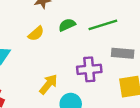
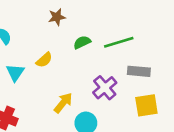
yellow semicircle: (36, 34) -> (44, 60), moved
purple cross: (89, 69) -> (105, 88), turned -35

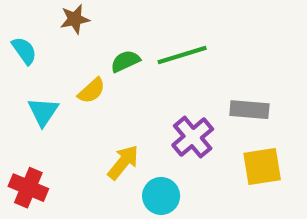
brown star: (57, 17) -> (75, 19), moved
green semicircle: (82, 42) -> (125, 61), moved
green line: (119, 42) -> (182, 55), moved

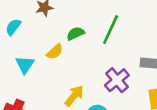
cyan semicircle: (24, 51) -> (13, 27), turned -108
green line: (182, 55) -> (111, 30), turned -48

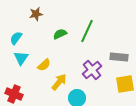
cyan semicircle: (13, 27) -> (16, 38), moved
yellow semicircle: (55, 52) -> (44, 65), moved

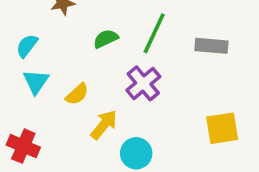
gray rectangle: (119, 57) -> (211, 46), moved
purple cross: (92, 70) -> (143, 83), moved

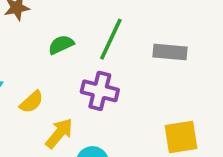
purple cross: (143, 83) -> (100, 91), turned -36

